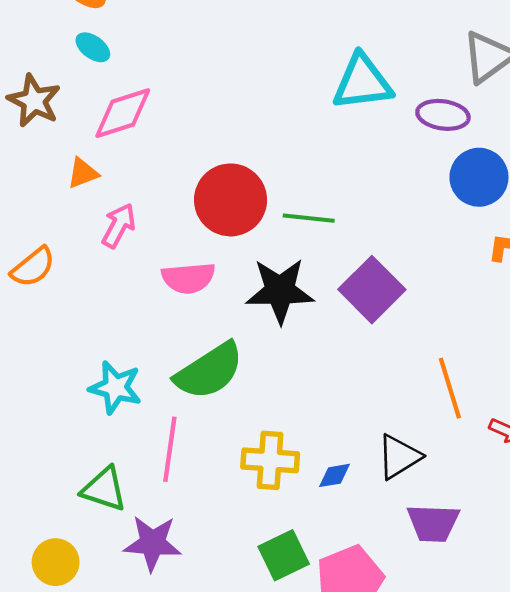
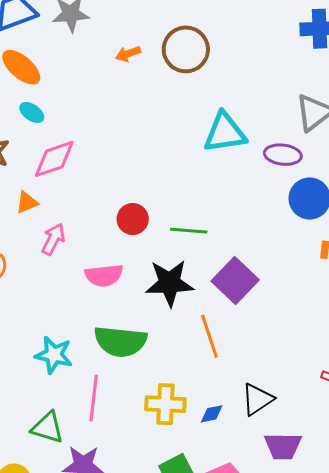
red circle: (231, 200) -> (133, 219), size x0.6
green semicircle: (209, 371) -> (120, 341), turned 40
orange line: (450, 388) -> (209, 336), moved

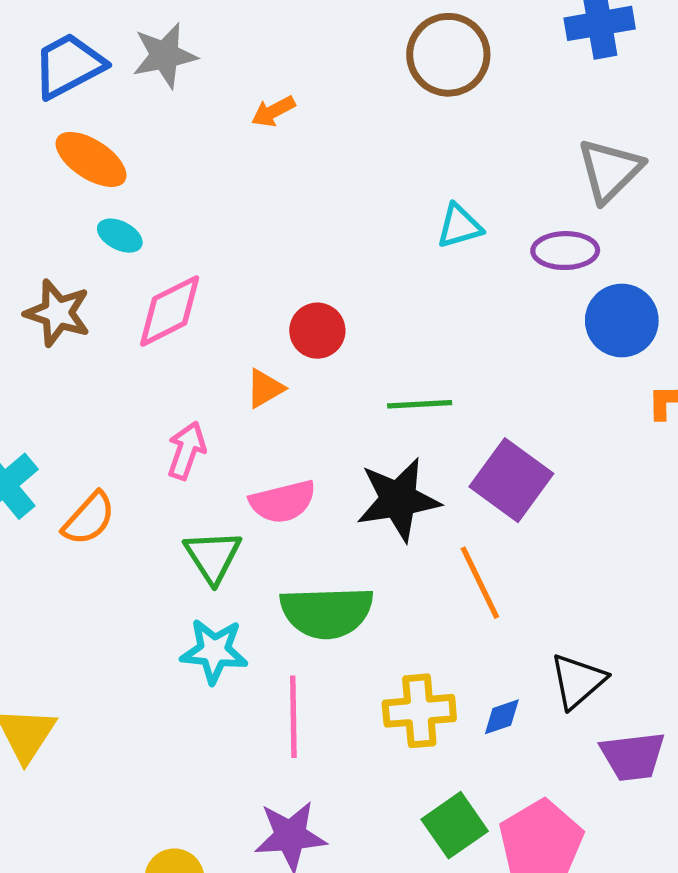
brown circle: (186, 49) -> (448, 55), moved
cyan triangle: (225, 133) -> (459, 226), size x0.6
orange triangle: (27, 202) -> (265, 388), moved
red circle: (133, 219) -> (317, 331), moved
green triangle: (48, 428) -> (213, 556), moved, turned 48

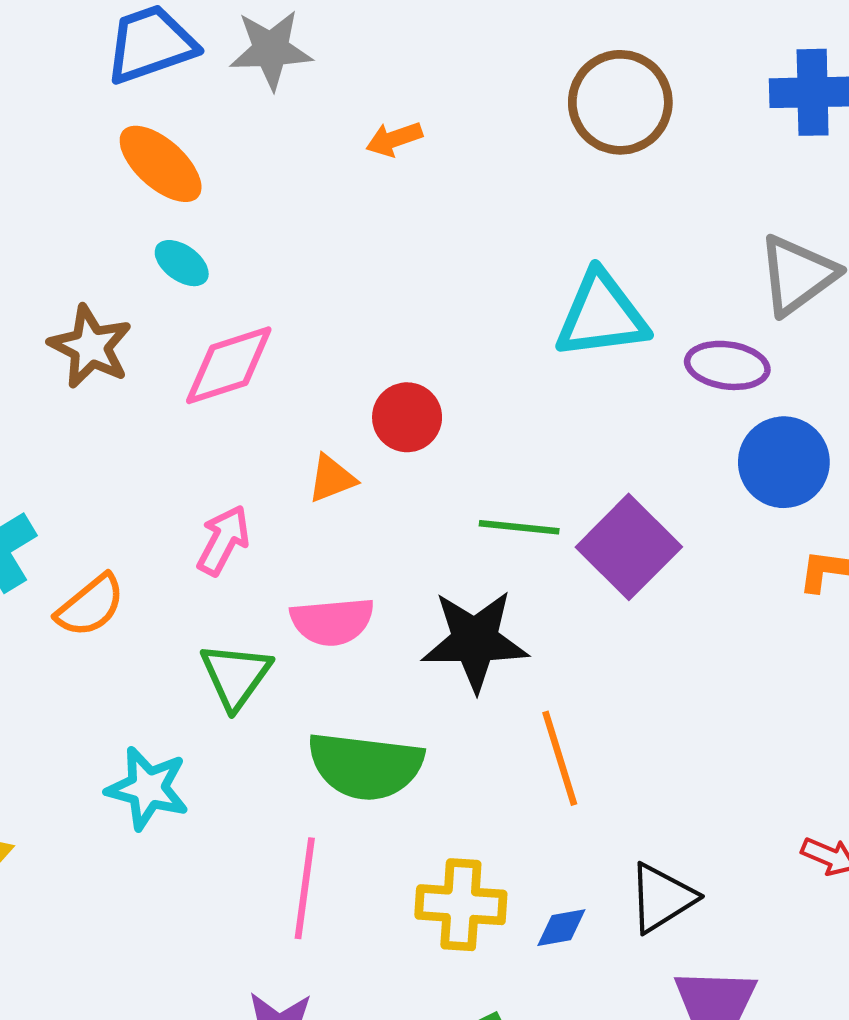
cyan triangle: (459, 226) -> (601, 315), size x1.6
purple square: (511, 480) -> (629, 547), moved
cyan star: (214, 651) -> (148, 788), moved

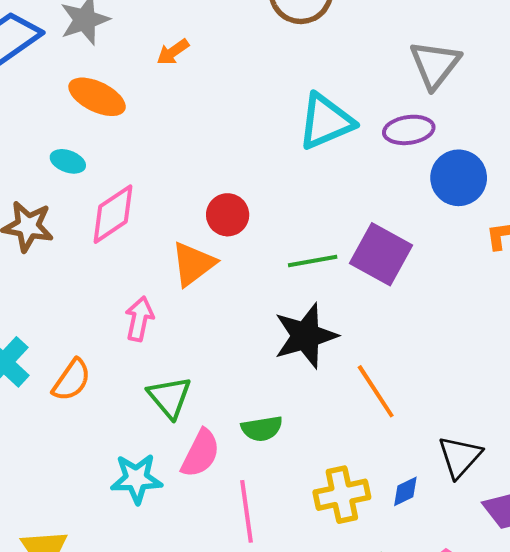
orange ellipse: (161, 164) -> (97, 97), moved
orange triangle: (332, 479) -> (193, 264), size x1.5
pink semicircle: (332, 621) -> (200, 453), moved, turned -42
green semicircle: (365, 766) -> (262, 429), size x0.6

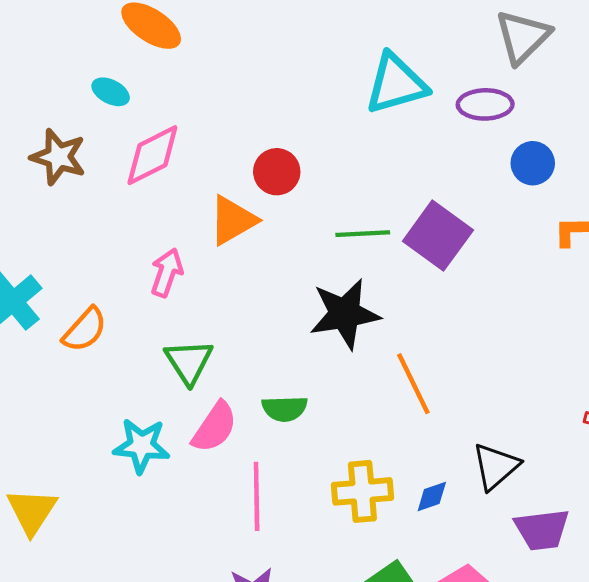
blue circle: (459, 178) -> (533, 163), size x0.7

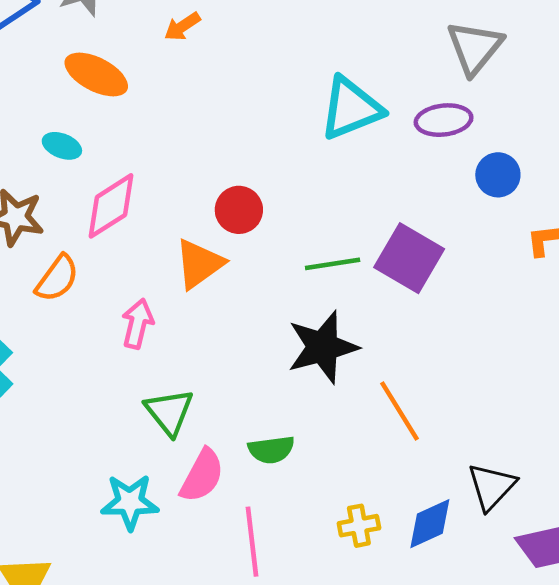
orange semicircle: (85, 330) -> (57, 278), moved
yellow cross: (362, 491) -> (359, 526), size x0.7
blue diamond: (432, 496) -> (430, 524), size x1.5

